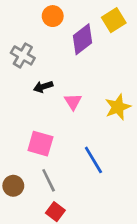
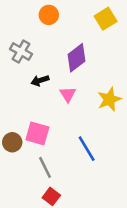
purple diamond: (83, 39) -> (77, 58), moved
brown circle: (13, 186) -> (12, 142), moved

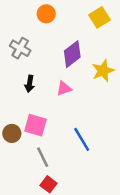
black arrow: (40, 80) -> (30, 84), moved, turned -63
pink triangle: (68, 94) -> (64, 88), turned 42
yellow star: (109, 99) -> (103, 71), moved

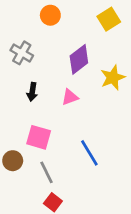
brown circle: (12, 133) -> (13, 161), moved

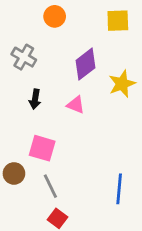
yellow square: (109, 19) -> (118, 21), turned 30
pink triangle: (70, 97) -> (76, 105), turned 42
blue line: (89, 153) -> (119, 189), moved, turned 36

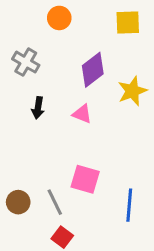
pink square: (42, 148) -> (85, 179), moved
brown circle: (14, 173) -> (18, 202), moved

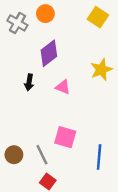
yellow square: (128, 23) -> (98, 17), turned 36
gray cross: (26, 62) -> (17, 23), moved
purple diamond: (93, 70) -> (49, 53), moved

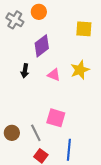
yellow square: (98, 17) -> (84, 29), moved, turned -30
yellow star: (101, 70) -> (80, 70), moved
blue line: (99, 157) -> (69, 150), moved

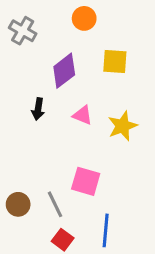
orange circle: (39, 12) -> (84, 18), moved
yellow square: (84, 29) -> (115, 61), moved
yellow star: (80, 70) -> (123, 126), moved

